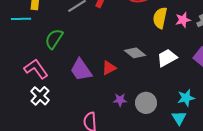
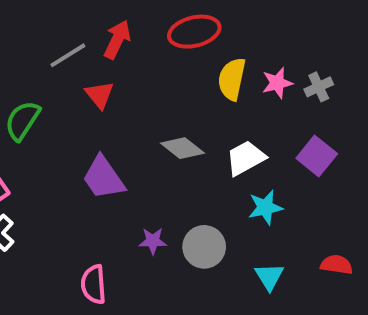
red triangle: (109, 68) -> (99, 95), moved, turned -42
purple trapezoid: (81, 70) -> (103, 178), moved
cyan star: (186, 98) -> (265, 207), moved

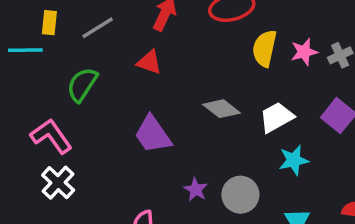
gray line: (68, 55) -> (98, 28), moved
red triangle: (99, 95) -> (149, 62), turned -32
purple star: (153, 241) -> (196, 189), turned 30

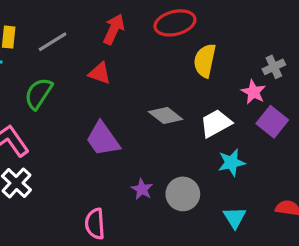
pink star: (304, 52) -> (253, 92), moved, turned -30

